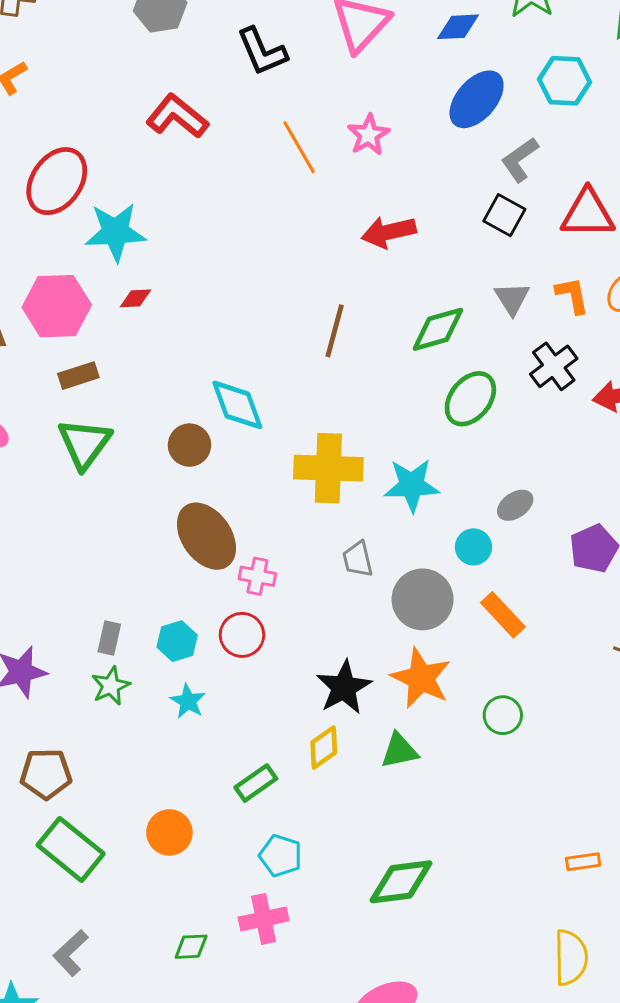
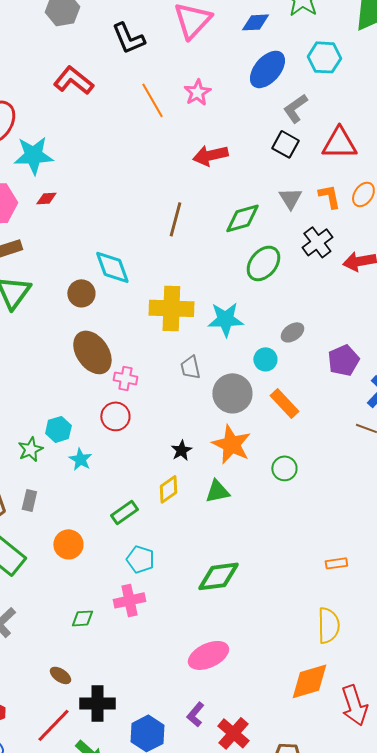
gray rectangle: (109, 638) -> (29, 500), moved
cyan hexagon: (177, 641) -> (58, 429), moved
black star: (344, 687) -> (181, 450), size x0.6

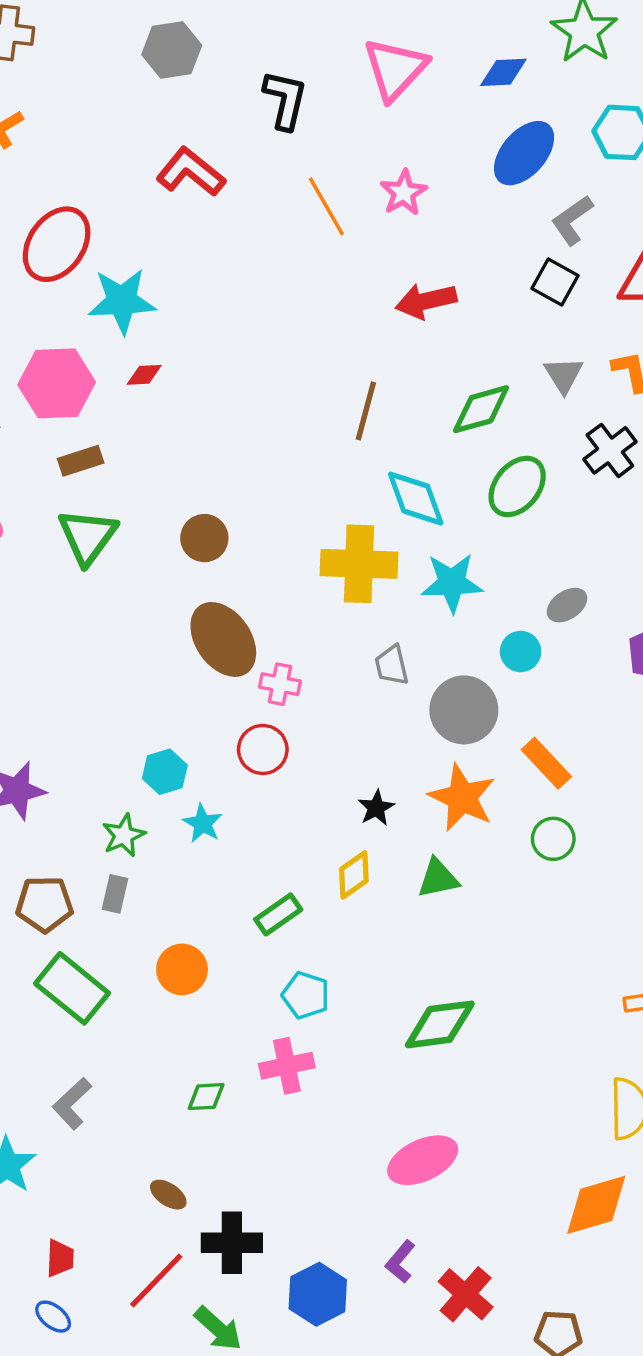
black L-shape: (128, 38) -> (285, 100), turned -144
cyan diamond: (112, 267) -> (416, 499), moved
orange rectangle: (284, 403) -> (546, 763), moved
green star: (30, 449) -> (124, 835), moved

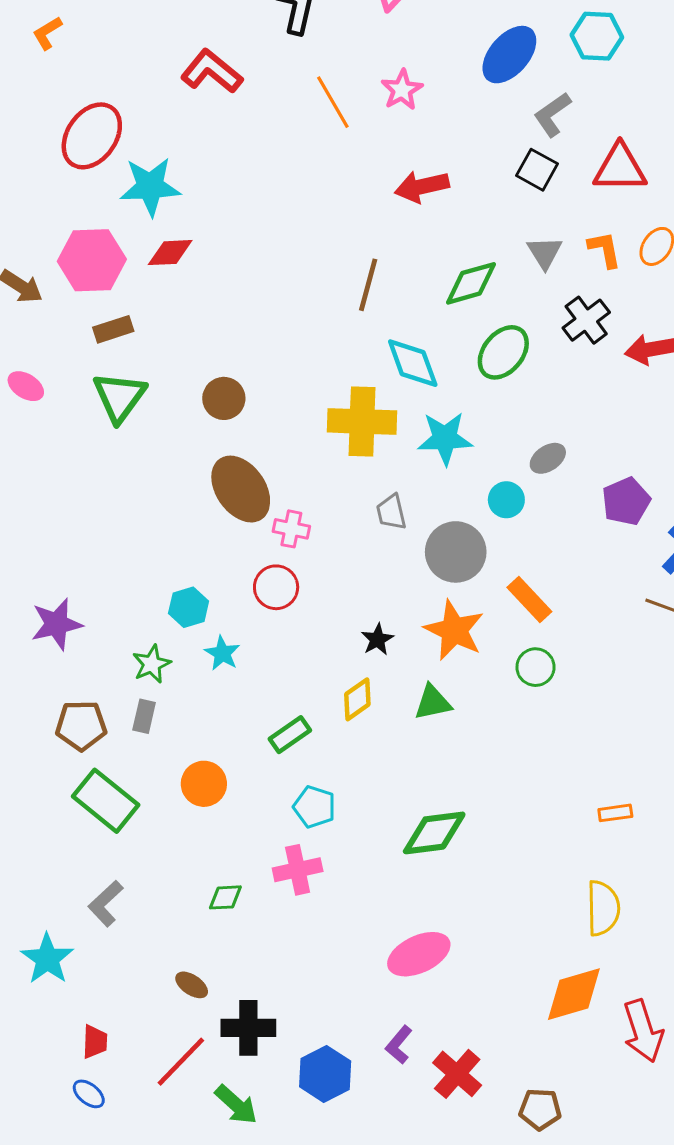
red diamond: (144, 375) -> (170, 253), size x1.4

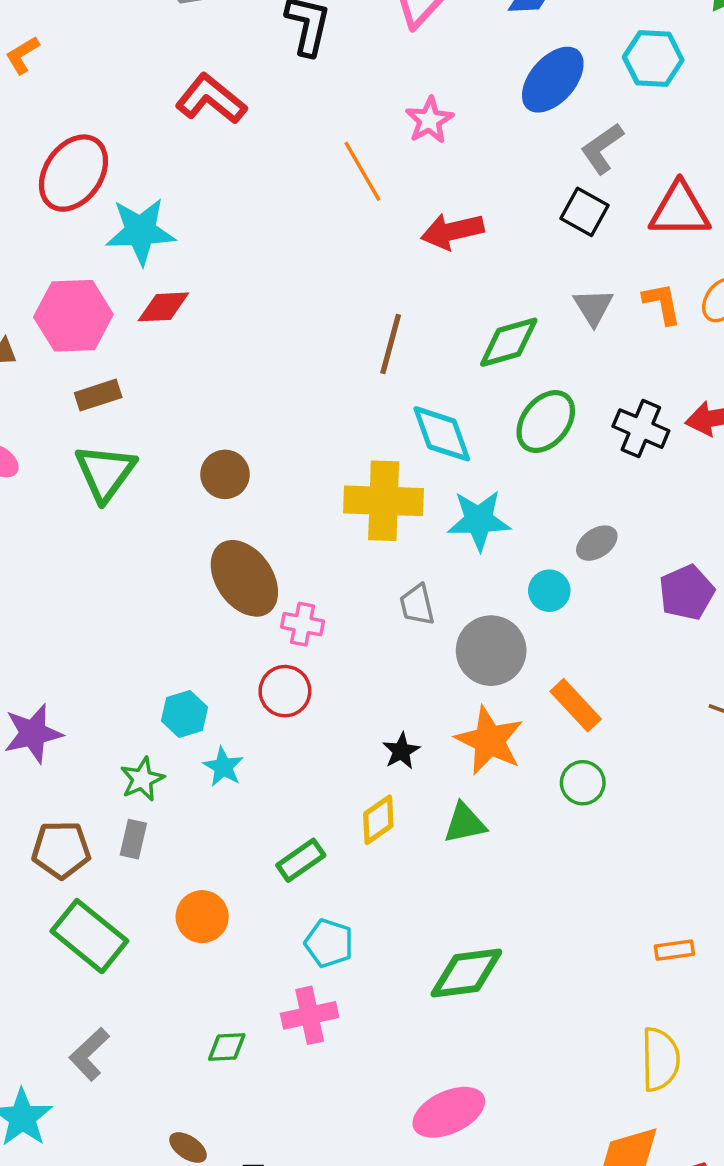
orange line: (333, 102) -> (362, 171), moved
black cross: (586, 320) -> (641, 429), moved, turned -30

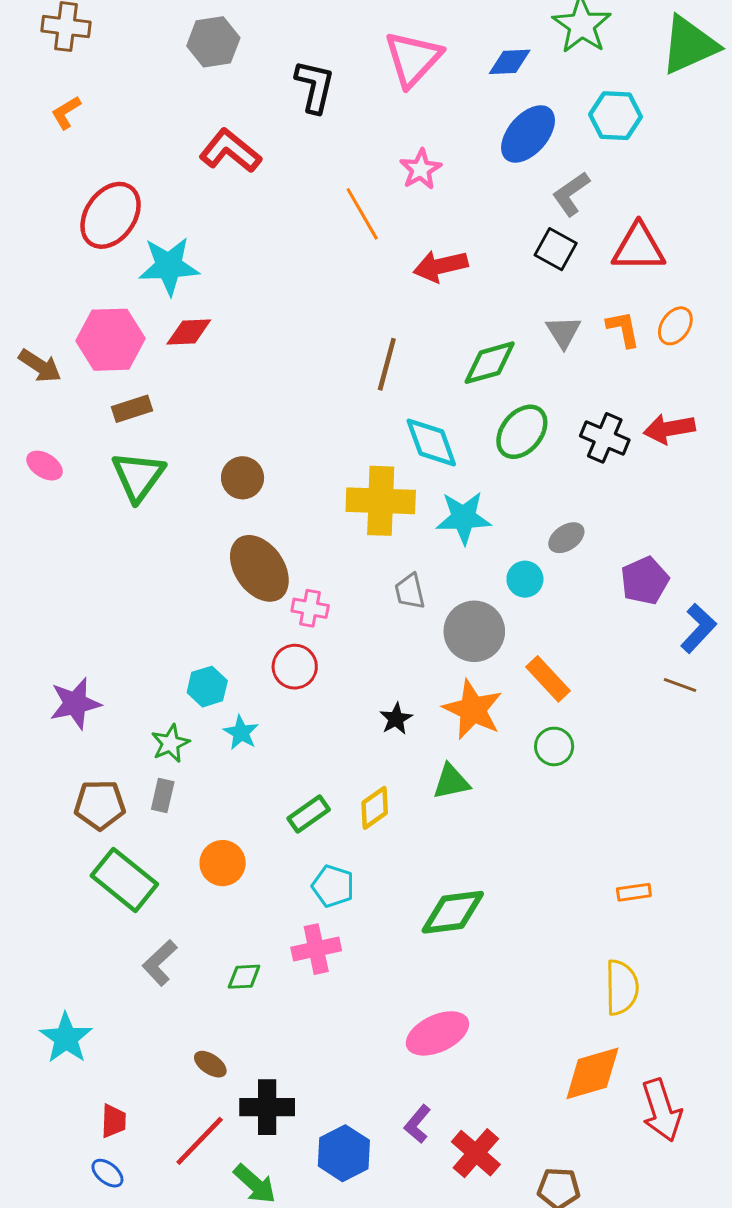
yellow diamond: (378, 820) -> (375, 808), moved
gray L-shape: (89, 1054) -> (160, 963), moved

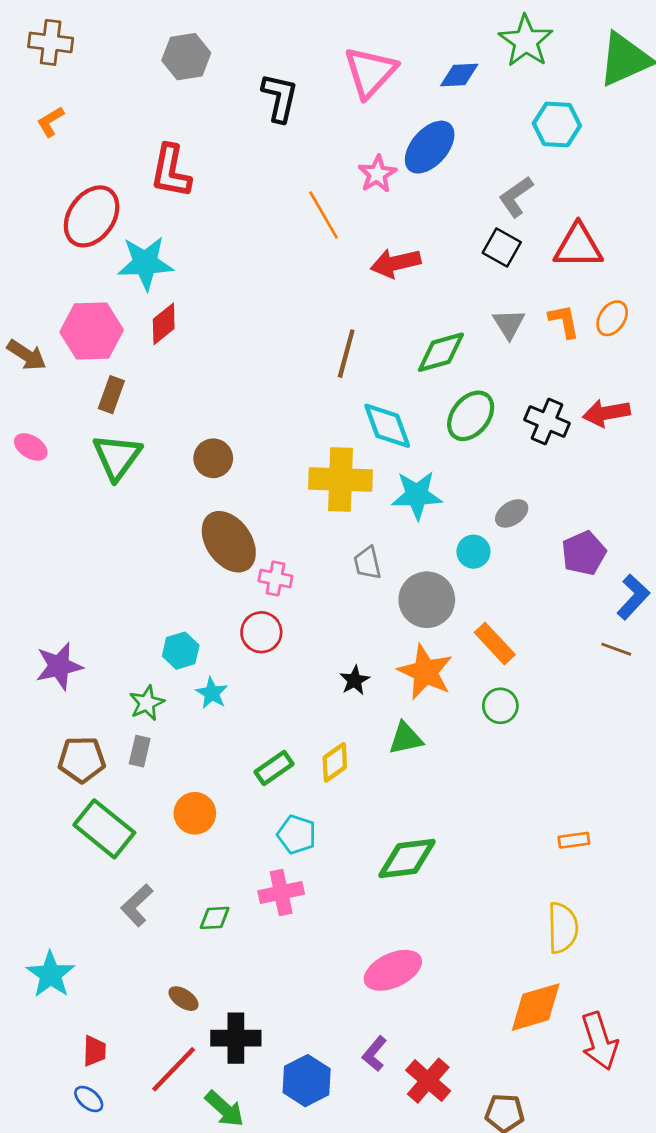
blue ellipse: (528, 134) -> (430, 147), moved
red L-shape: (230, 151) -> (171, 171), moved, turned -118
red diamond: (189, 332) -> (164, 324), turned -36
brown rectangle: (132, 409) -> (111, 395), turned -52

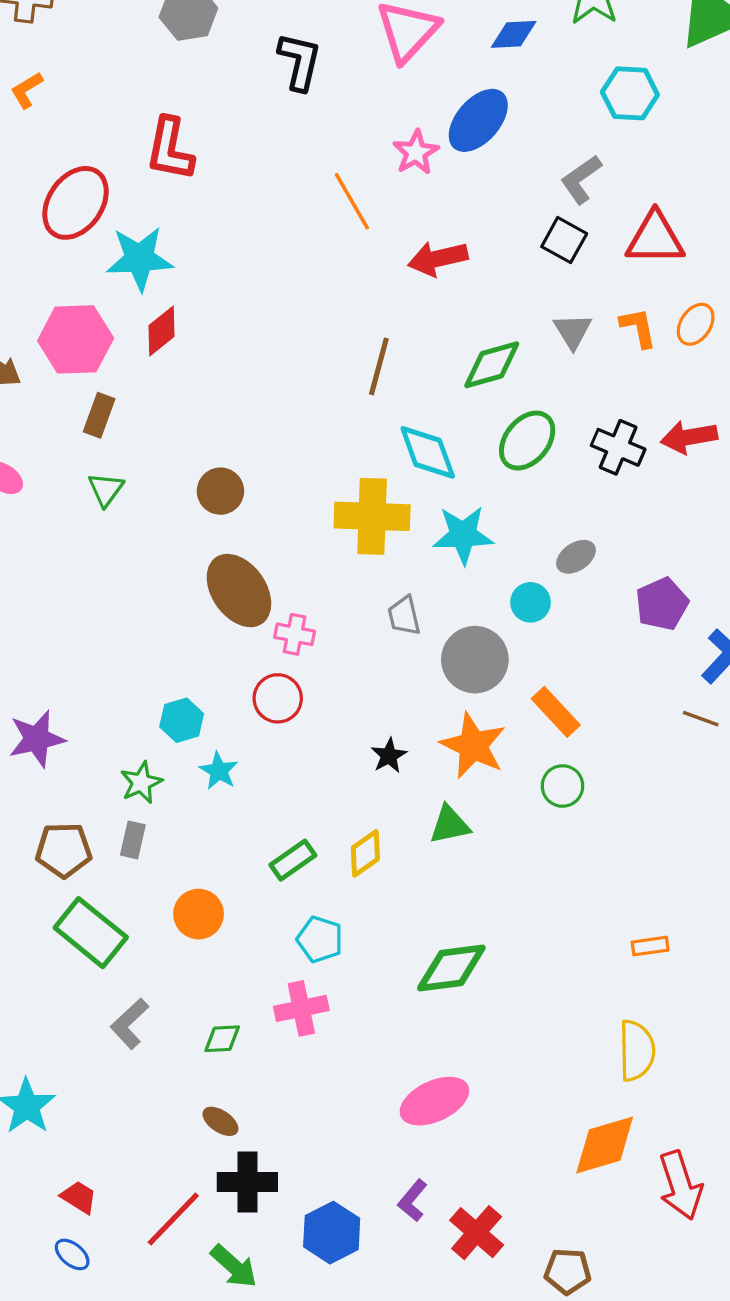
green triangle: (117, 457) -> (106, 489), size x0.6
brown ellipse: (184, 999) -> (220, 1121), moved
red trapezoid: (94, 1051) -> (79, 1197), turned -60

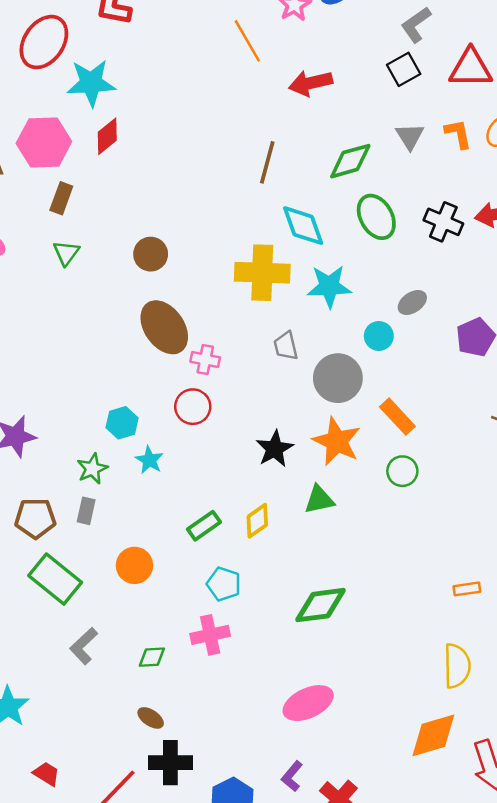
black square: (564, 240) -> (404, 69), turned 32
green ellipse: (527, 441) -> (376, 217), turned -69
black star: (389, 756) -> (275, 449), size x1.4

